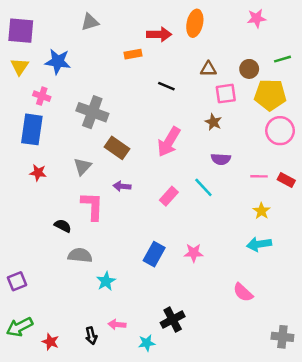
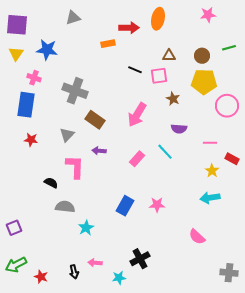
pink square: (226, 94) -> (159, 76), moved
yellow pentagon: (270, 95) -> (204, 82), moved
red rectangle: (286, 180) -> (232, 159), moved

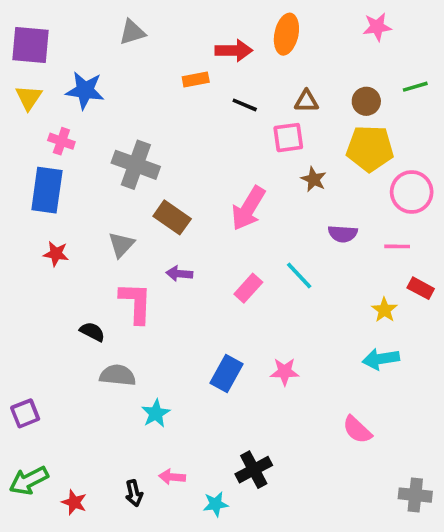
black line: (135, 70) -> (245, 105), moved
purple semicircle: (179, 129) -> (343, 234), moved
pink line: (210, 143) -> (397, 246), moved

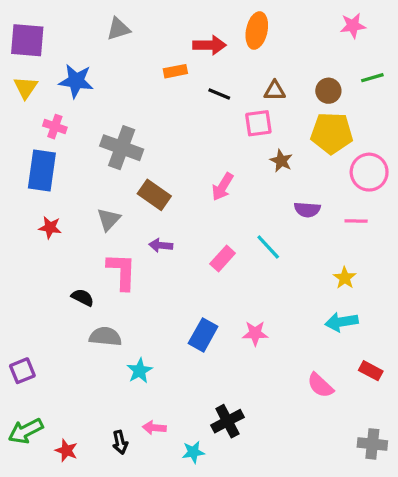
pink star: (377, 27) -> (353, 26), moved
pink arrow: (248, 208) -> (223, 187), size x0.7
red rectangle: (421, 288) -> (371, 371), moved

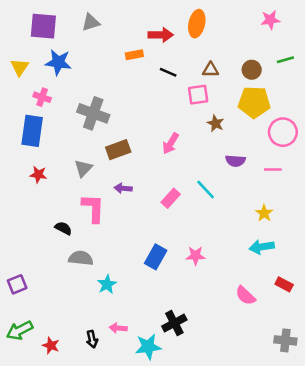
purple square: (27, 40) -> (43, 26), moved
brown rectangle: (154, 195) -> (118, 150), turned -55
cyan star: (193, 452) -> (148, 347), size x1.5

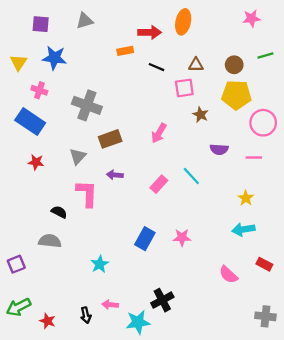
purple square: (43, 26) -> (41, 24), size x0.7
blue rectangle: (32, 131) -> (30, 122), turned -64
gray semicircle: (81, 258) -> (50, 241), moved

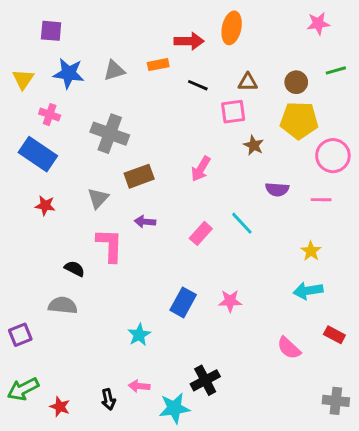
gray triangle: (85, 21) -> (114, 70), moved
cyan star: (100, 264) -> (139, 335), moved

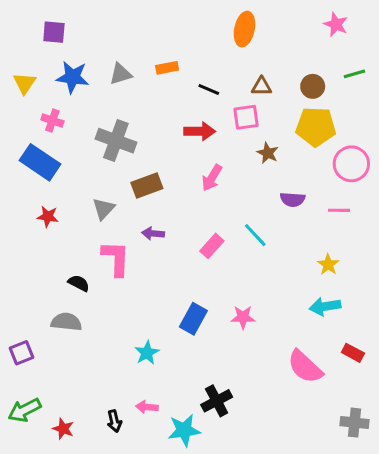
pink star: (318, 23) -> (336, 24), turned 30
red arrow: (189, 41) -> (200, 131), moved
pink semicircle: (289, 348) -> (305, 367), size x1.4

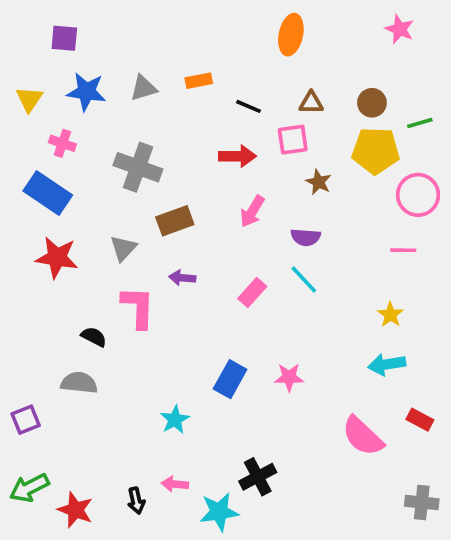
green line: (354, 74) -> (420, 123), moved
purple semicircle: (293, 199) -> (306, 237), moved
red star: (48, 216) -> (57, 258), size x1.6
red star: (63, 429) -> (75, 510), size x1.4

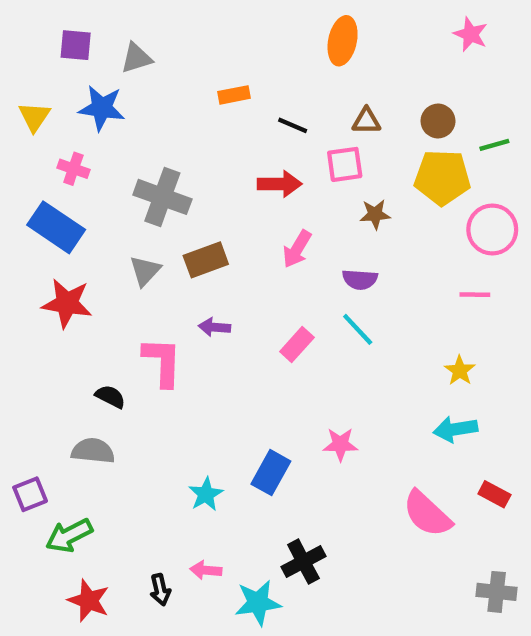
gray triangle: (144, 88) -> (136, 58), moved
brown star: (319, 182) -> (375, 214), turned -30
gray triangle: (123, 248) -> (145, 271), moved
blue rectangle: (230, 379) -> (271, 473), moved
green arrow: (29, 488) -> (69, 535), moved

